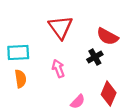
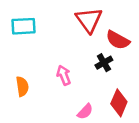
red triangle: (61, 27) -> (89, 20), moved
cyan rectangle: (18, 52) -> (24, 26), moved

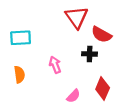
cyan rectangle: (24, 26) -> (21, 38), moved
black cross: (104, 63) -> (90, 54), turned 32

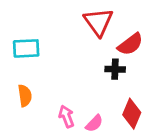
red semicircle: (101, 35) -> (130, 44), turned -66
pink arrow: (55, 65) -> (66, 116), moved

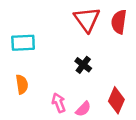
red semicircle: (130, 44) -> (119, 22), moved, turned 135
black cross: (115, 69) -> (83, 65), moved, turned 35

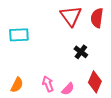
black cross: (83, 65) -> (81, 52), moved
orange semicircle: (22, 84) -> (17, 85), moved, turned 35

